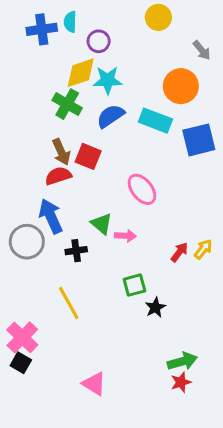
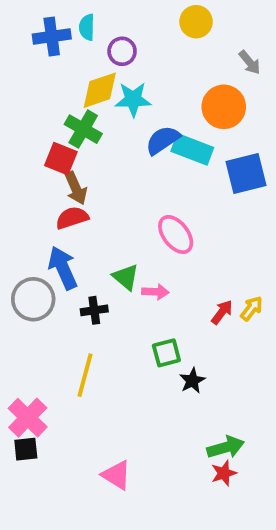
blue semicircle: (111, 116) -> (163, 140), moved
red square: (88, 156) -> (61, 159), moved
yellow line: (69, 303) -> (85, 375), turned 44
black square: (21, 363) -> (26, 449), turned -36

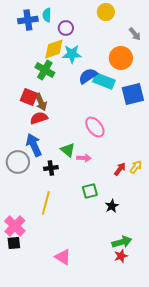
red square: (61, 159) -> (29, 97), moved
black star: (192, 381) -> (112, 206), moved

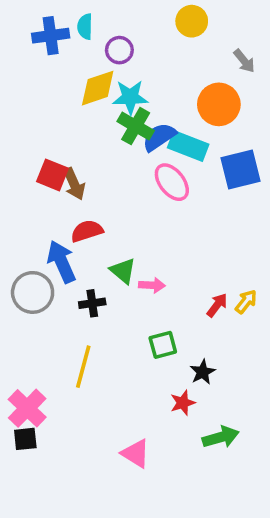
green cross: (45, 70) -> (136, 126), moved
red semicircle: (39, 118) -> (87, 231), moved
pink ellipse: (95, 127) -> (172, 182), moved
red star: (121, 256) -> (183, 403), moved
pink triangle: (63, 257) -> (136, 453), moved

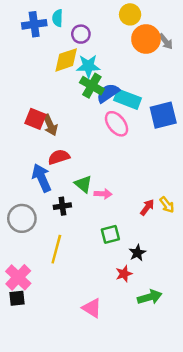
orange circle: (219, 104) -> (146, 39), moved
gray circle: (33, 292) -> (22, 218), moved
yellow arrow: (246, 302) -> (167, 205), turned 105

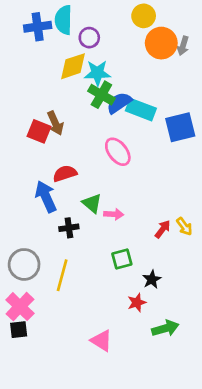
cyan semicircle: (58, 18) -> (63, 20), size x1.5
gray arrow: (166, 41) -> (183, 46), turned 56
pink ellipse: (117, 124) -> (118, 152), moved
brown arrow: (50, 125) -> (55, 123), moved
gray circle: (22, 218) -> (24, 264), moved

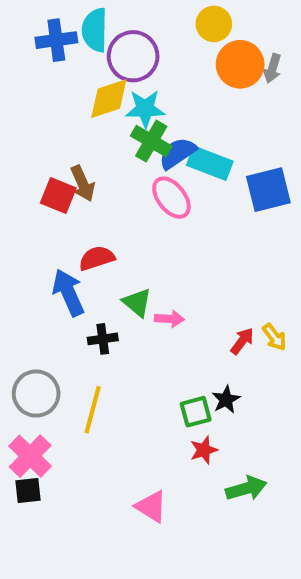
purple circle: (89, 38) -> (133, 56), size x1.6
pink ellipse: (118, 152) -> (171, 198), moved
green square: (122, 259) -> (196, 412), moved
black star: (152, 279) -> (226, 400), moved

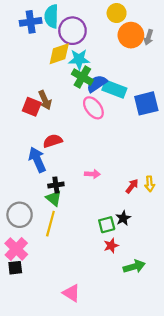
green triangle: (137, 303) -> (54, 198), moved
yellow arrow: (274, 337) -> (150, 184), turned 32
pink triangle: (151, 507) -> (71, 293), moved

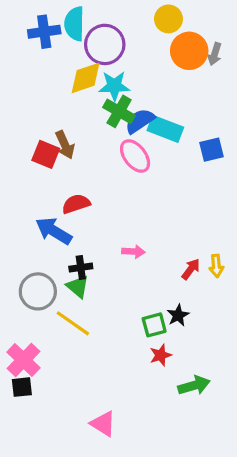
blue square: (146, 103) -> (212, 150), size x0.7
blue arrow: (37, 160) -> (54, 231), turned -35
gray circle: (20, 215) -> (38, 291), moved
yellow line: (50, 224) -> (73, 323), turned -70

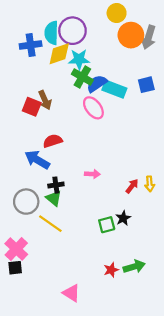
cyan semicircle: (74, 24) -> (52, 33), moved
blue cross: (44, 32) -> (31, 45), moved
gray arrow: (215, 54) -> (149, 37), size x1.5
blue square: (212, 150) -> (146, 85), moved
red star: (161, 355) -> (111, 270), moved

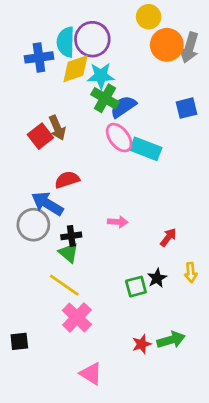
cyan rectangle: (114, 89) -> (146, 149), moved
red square: (32, 107) -> (40, 136), turned 30
yellow arrow: (150, 184) -> (191, 272), moved
gray circle: (26, 202) -> (33, 225), moved
pink cross: (16, 249) -> (77, 317), moved

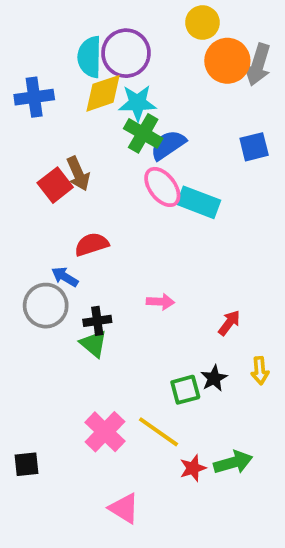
blue cross: (39, 57) -> (34, 97), moved
blue arrow: (47, 204) -> (65, 277), size x0.6
yellow line: (64, 285) -> (158, 432), moved

